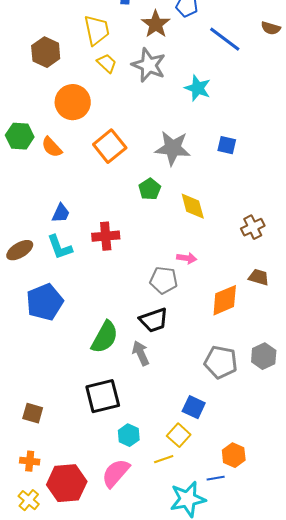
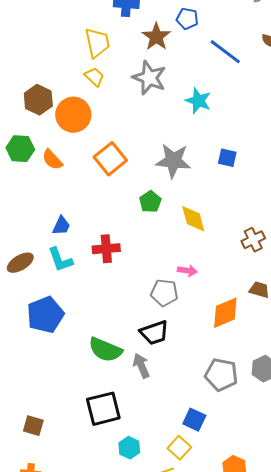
brown hexagon: (46, 52) -> (38, 100), moved
yellow trapezoid: (107, 63) -> (94, 77), moved
green semicircle: (105, 337) -> (105, 350), turned 84

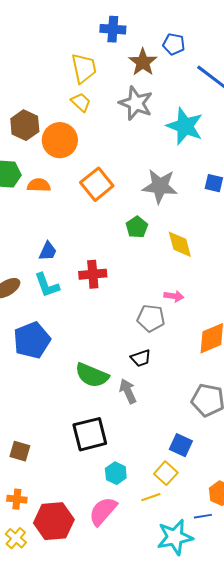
cyan star: (198, 101) -> (185, 126), size x1.4
orange semicircle: (52, 160) -> (39, 185), turned 135
black trapezoid: (154, 333) -> (141, 358), size x0.7

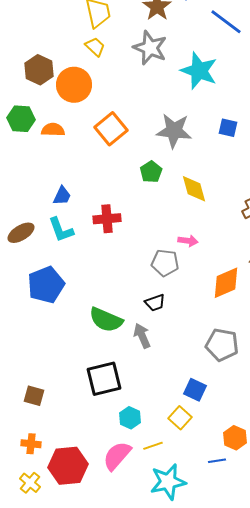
yellow line: (151, 497) -> (153, 446), moved
cyan star: (175, 537) -> (168, 482), moved

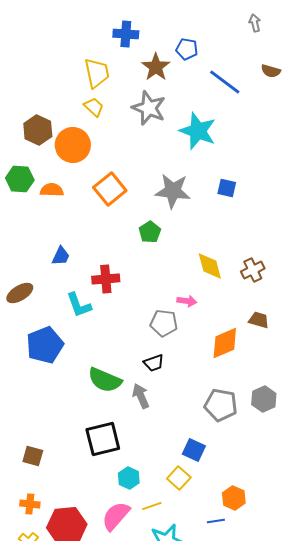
yellow diamond: (194, 189) -> (210, 266), moved
cyan L-shape: (61, 230) -> (79, 305), moved

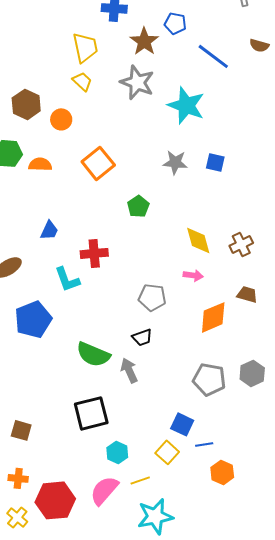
orange circle: (73, 145) -> (61, 119), size x0.6
gray star: (173, 191) -> (175, 162), moved, size x0.7
pink arrow: (187, 301) -> (193, 275), moved
blue line: (216, 521) -> (204, 444), moved

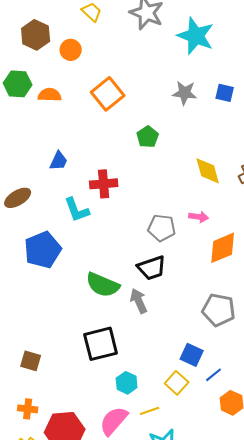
pink arrow: (193, 275) -> (199, 217), moved
black trapezoid: (142, 337) -> (152, 268), size x1.4
blue line: (204, 444) -> (214, 375), turned -30

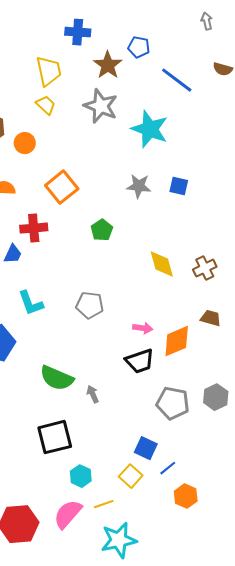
red cross: (104, 184) -> (34, 228), moved
pink arrow: (199, 217) -> (143, 328), moved
gray pentagon: (162, 228) -> (90, 305), moved
black trapezoid: (152, 268) -> (140, 361), moved
gray arrow: (139, 301) -> (93, 394), size x0.7

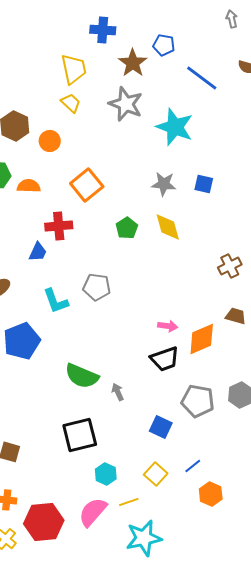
yellow diamond: (162, 264) -> (168, 227), moved
gray pentagon: (90, 305) -> (97, 287), moved
blue square: (146, 448) -> (161, 427), moved

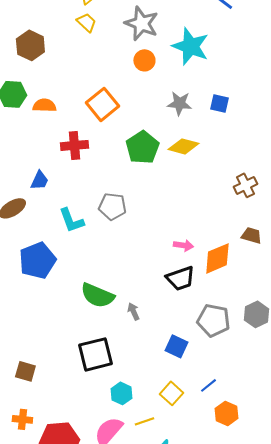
orange circle: (50, 141) -> (144, 60), moved
yellow diamond: (168, 227) -> (183, 146), turned -60
green pentagon: (127, 228) -> (142, 147), size x1.5
blue trapezoid: (38, 252) -> (39, 180), moved

